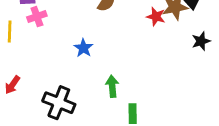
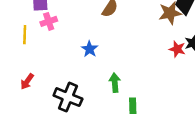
red star: (156, 17) -> (177, 49), moved

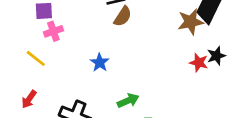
yellow line: (25, 35) -> (36, 58), moved, turned -54
green arrow: (115, 83) -> (128, 101), turned 72

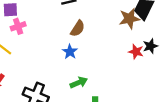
brown semicircle: (123, 16) -> (78, 29), moved
blue star: (100, 63) -> (70, 52), moved

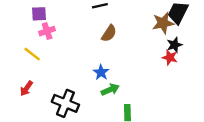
black star: (150, 46) -> (174, 45), moved
blue star: (70, 52) -> (101, 72), moved

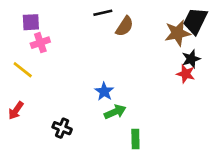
brown semicircle: (109, 33) -> (125, 26), moved
black cross: (65, 103) -> (62, 128), size x0.6

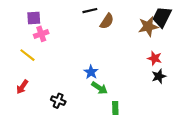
black star: (191, 59) -> (159, 76), moved
green arrow: (115, 112) -> (99, 88), turned 56

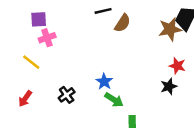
black star: (159, 76) -> (169, 86), moved
black cross: (58, 101) -> (67, 95), moved, turned 32

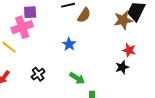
purple square: (39, 19) -> (30, 12), moved
pink cross: (47, 38) -> (22, 27), size x1.5
blue star: (104, 82) -> (69, 44), moved

